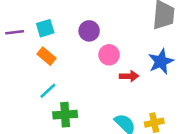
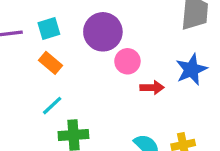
purple circle: (89, 31) -> (103, 32), size x1.5

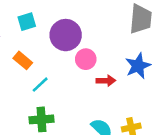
cyan square: (49, 29) -> (27, 22), moved
cyan line: (52, 106) -> (40, 85), moved

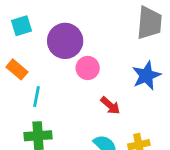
red arrow: (106, 81) -> (110, 106), moved, turned 42
cyan line: (40, 85) -> (37, 97), turned -36

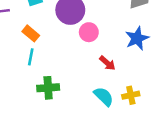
cyan line: (37, 97) -> (31, 57), moved

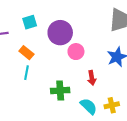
red arrow: (107, 63) -> (92, 78), turned 40
green cross: (48, 88) -> (60, 91), moved

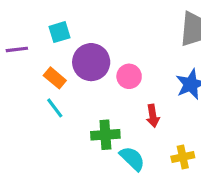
purple circle: (60, 33) -> (91, 62), moved
cyan line: (26, 73) -> (55, 108), turned -48
cyan semicircle: (89, 106) -> (132, 159), moved

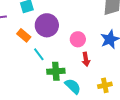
pink circle: (129, 76) -> (78, 39), moved
cyan line: (55, 108) -> (39, 54), moved

